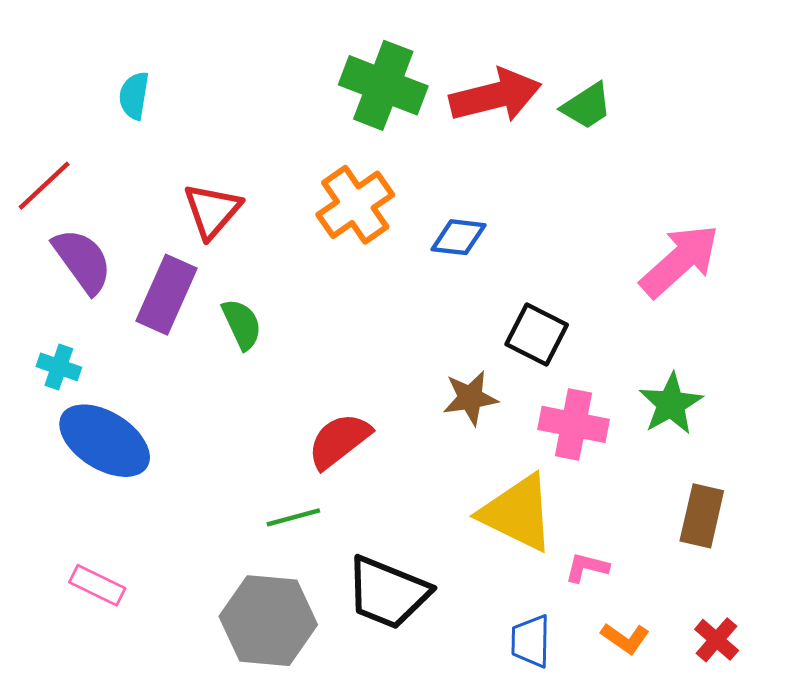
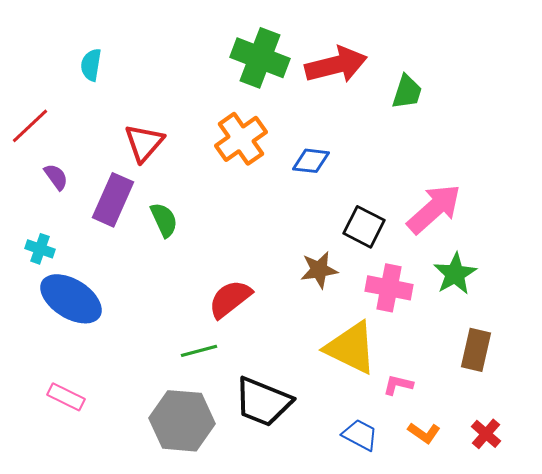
green trapezoid: (587, 106) -> (407, 92), moved, turned -39
purple semicircle: (82, 261) -> (56, 177), size x0.6
pink arrow: (680, 261) -> (434, 209), moved
blue trapezoid: (531, 641) -> (360, 435), turned 117

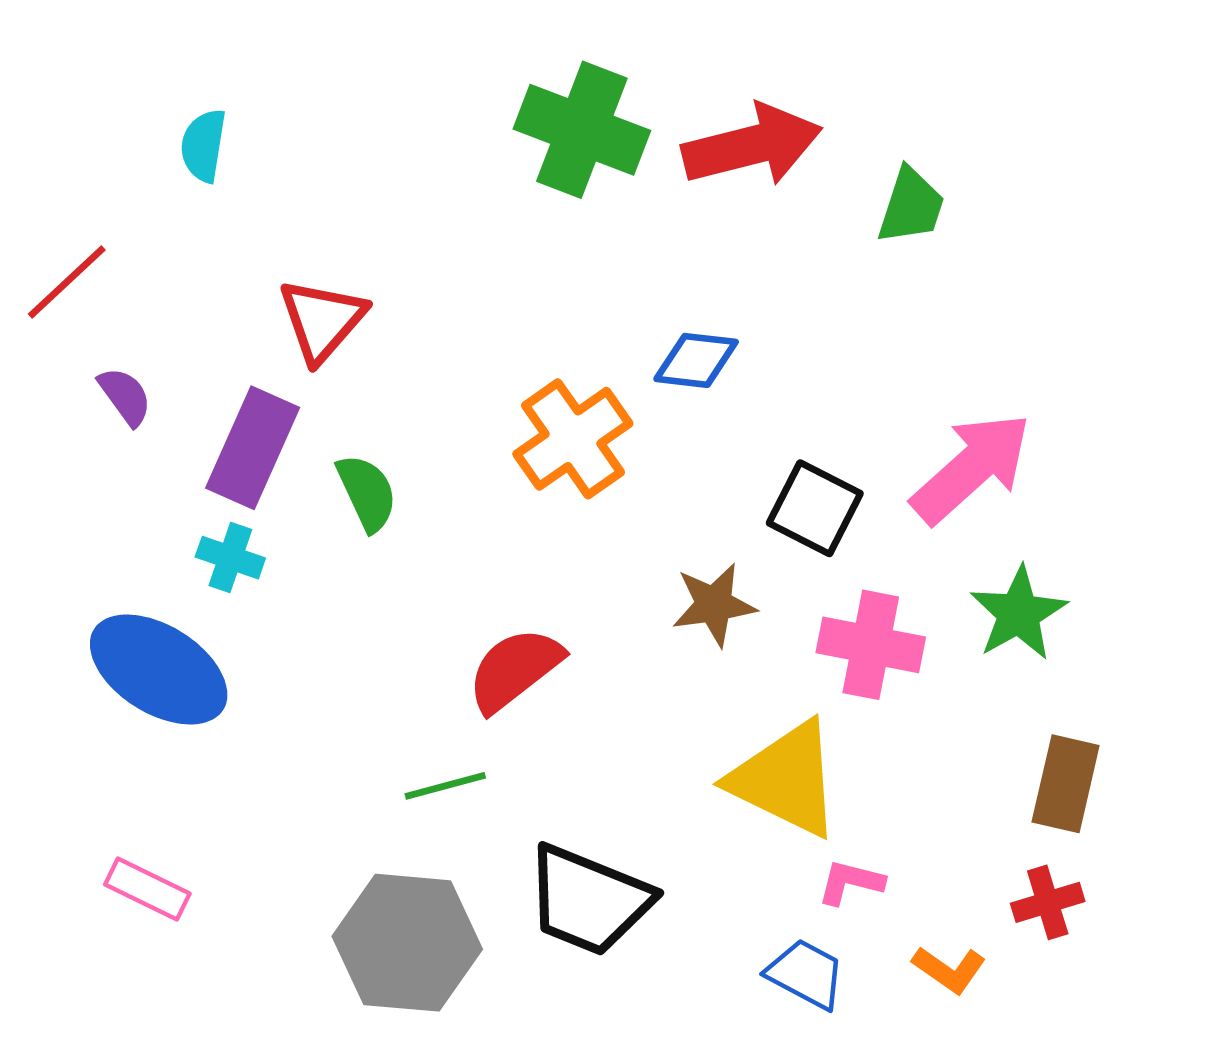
orange cross: (241, 139) -> (573, 439), moved
cyan cross: (40, 249) -> (230, 558), moved
pink L-shape: (398, 385) -> (851, 882), moved
red cross: (486, 434) -> (1048, 902), moved, turned 32

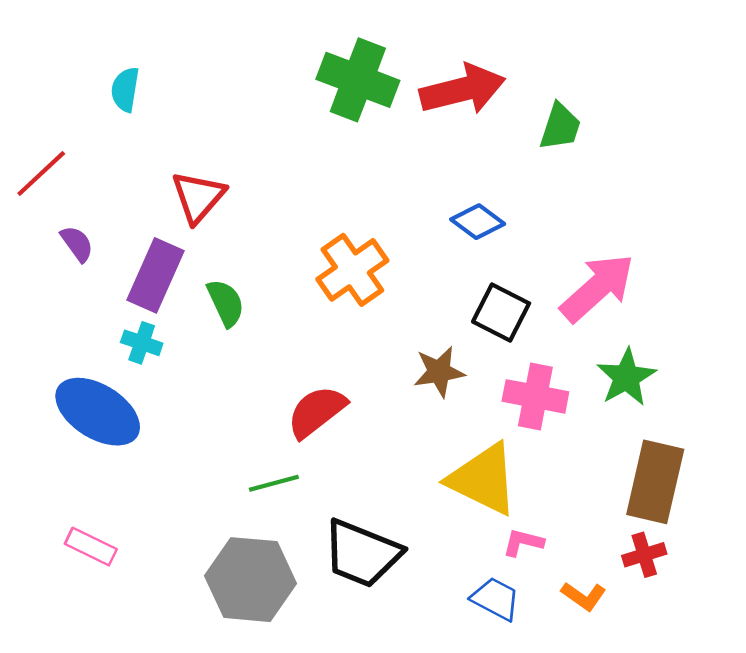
blue diamond: (696, 360) -> (478, 222), moved, turned 30
brown rectangle: (1066, 784) -> (655, 482), size x1.4

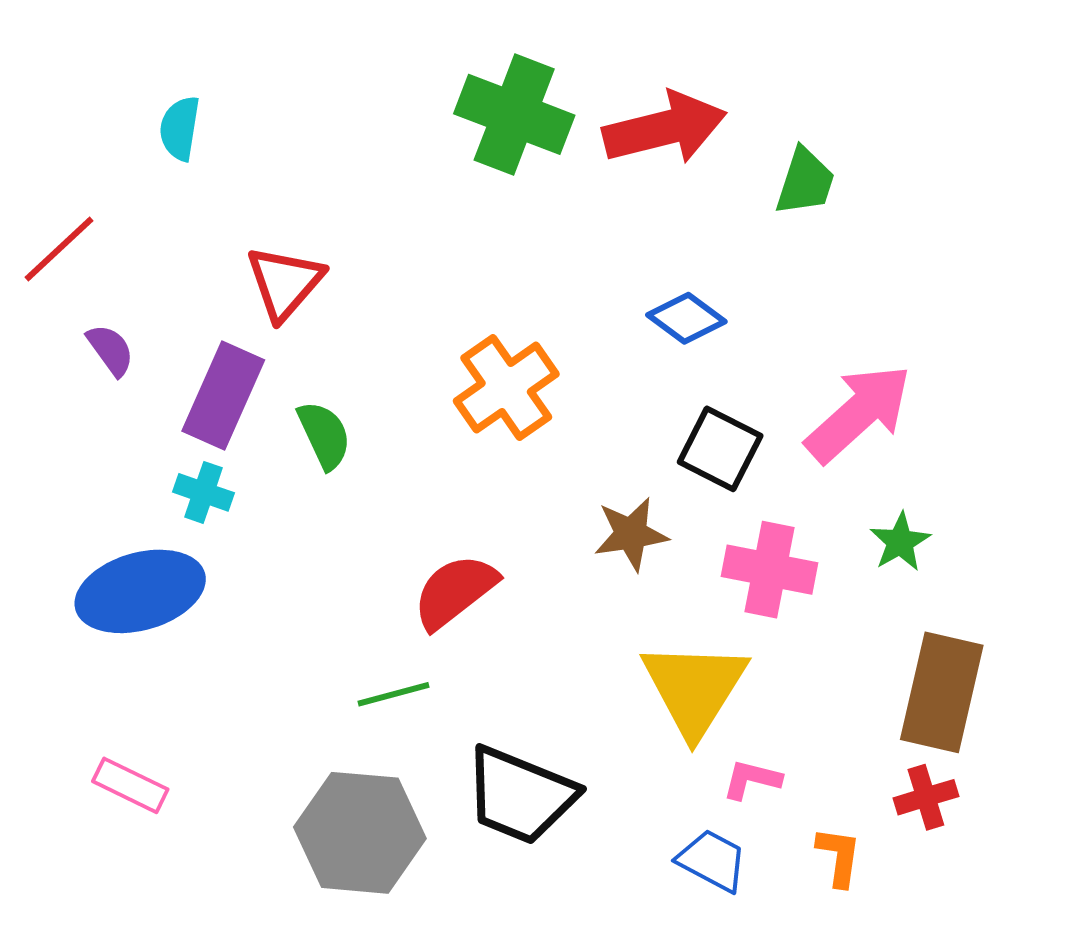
green star: (626, 377) -> (900, 542), size x0.7
blue ellipse: (98, 412) -> (140, 591), turned -48
yellow triangle: (483, 479) -> (694, 688), turned 36
orange L-shape: (584, 596) -> (839, 857), turned -117

